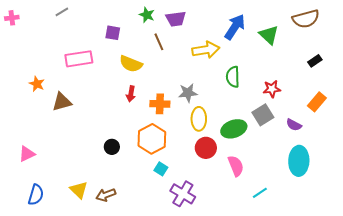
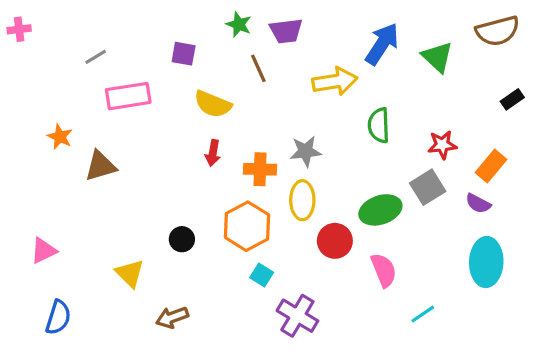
gray line: (62, 12) -> (96, 57), moved
orange rectangle: (317, 102) -> (491, 166), moved
yellow ellipse: (199, 119) -> (302, 200), moved
yellow triangle: (79, 190) -> (130, 273), moved

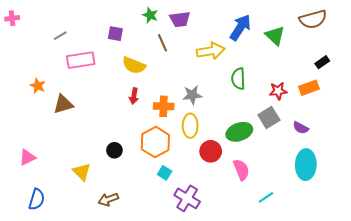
orange rectangle: (491, 166) -> (309, 88), moved, turned 30

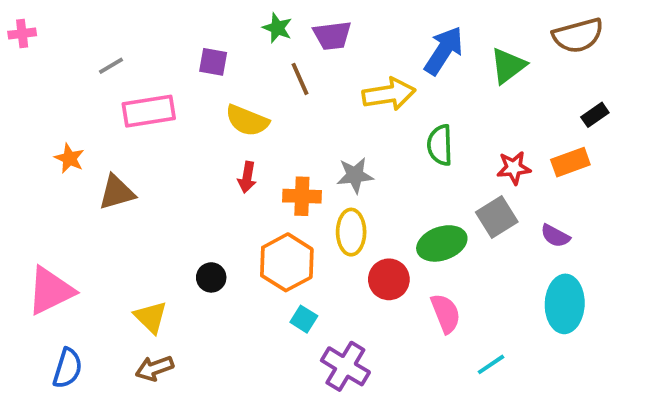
green triangle: (275, 36) -> (508, 66), turned 40
pink triangle: (27, 157) -> (50, 291), size x1.6
brown arrow: (108, 199) -> (154, 368), moved

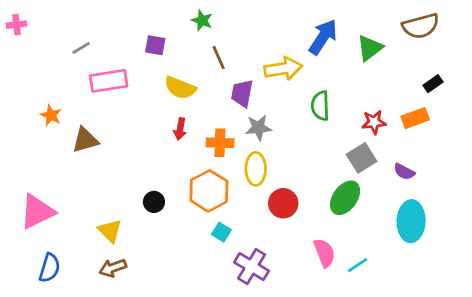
purple trapezoid: (332, 35) -> (242, 93), moved, turned 108
green ellipse: (442, 243) -> (345, 198), moved, turned -36
pink semicircle: (446, 313) -> (324, 253), moved

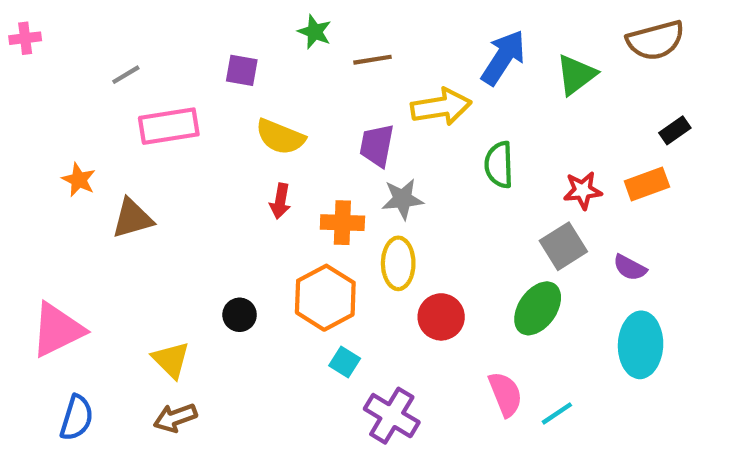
brown line: (219, 58) -> (372, 60), moved, turned -75

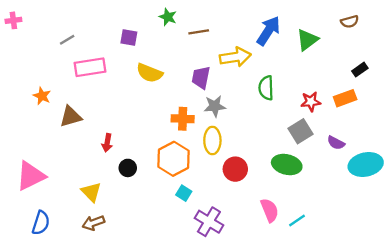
brown semicircle: (656, 40) -> (350, 22), size x0.6
red arrow: (280, 201) -> (107, 143), moved
green ellipse: (538, 308) -> (287, 165), turned 68
cyan ellipse: (641, 345) -> (366, 165), moved, turned 76

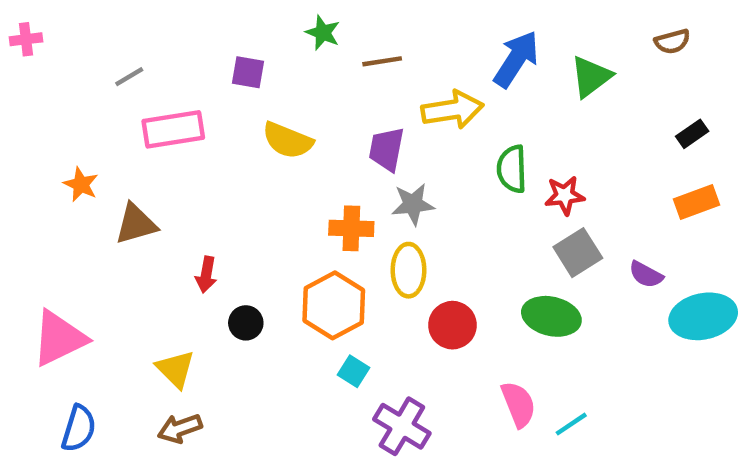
orange rectangle: (345, 98) -> (697, 202), moved
red star: (311, 102) -> (565, 195), moved

